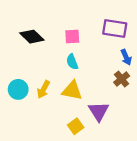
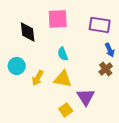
black diamond: (32, 37) -> (28, 32), turned 40
pink square: (72, 37) -> (58, 19), moved, size x1.5
cyan circle: (18, 89) -> (17, 66), moved

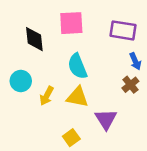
cyan semicircle: (63, 54) -> (77, 66), size x1.5
yellow square: (66, 110) -> (71, 138), moved

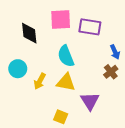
purple rectangle: (123, 30) -> (90, 27), moved
yellow square: (71, 138) -> (61, 117), turned -32

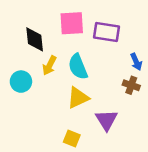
brown cross: (111, 72) -> (131, 85), turned -32
yellow arrow: (40, 81) -> (49, 65), moved
yellow triangle: (66, 82) -> (78, 98), turned -36

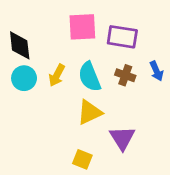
black diamond: (35, 39) -> (20, 45), moved
cyan circle: (21, 82) -> (24, 78), moved
brown cross: (131, 85) -> (125, 75), moved

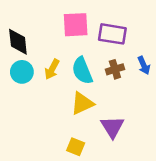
brown cross: (125, 75) -> (115, 69), turned -36

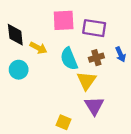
yellow arrow: (52, 69) -> (38, 48), moved, turned -91
cyan circle: (22, 72) -> (19, 70), moved
yellow triangle: (82, 103) -> (87, 81), moved, turned -30

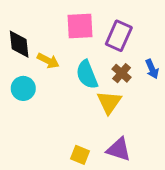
purple rectangle: (94, 28) -> (119, 36), turned -75
brown cross: (96, 58) -> (122, 73), turned -32
purple triangle: (94, 106) -> (119, 149), moved, turned -40

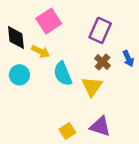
pink square: (80, 26) -> (49, 21), moved, turned -30
cyan semicircle: (87, 75) -> (63, 74), moved
yellow square: (80, 155) -> (67, 131), turned 35

